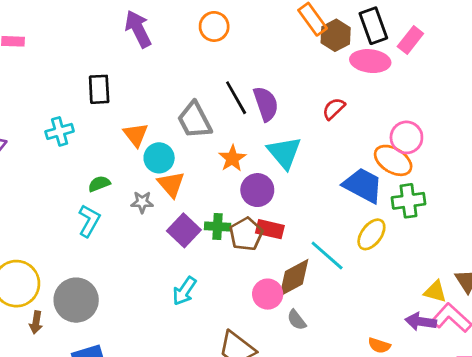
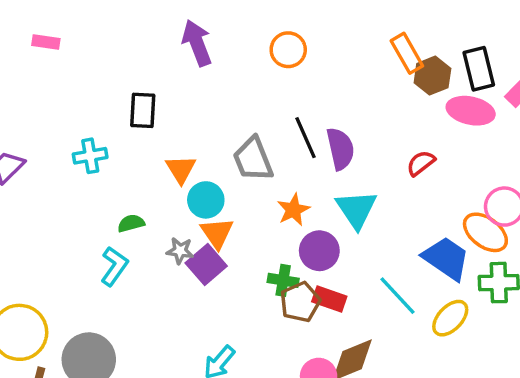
green cross: (218, 227) -> (283, 280), moved
purple square: (184, 230) -> (206, 265), moved
cyan line: (327, 256) -> (398, 296), moved

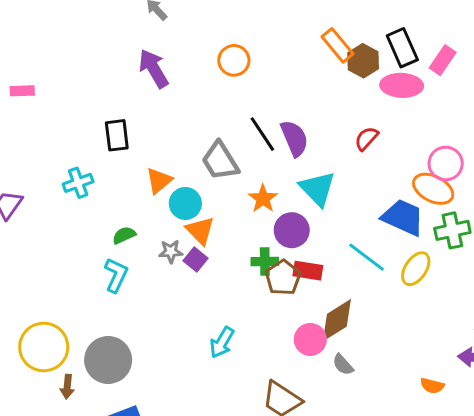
orange triangle: (181, 169) -> (159, 181), turned 32
purple square: (206, 265) -> (196, 259), size x0.7

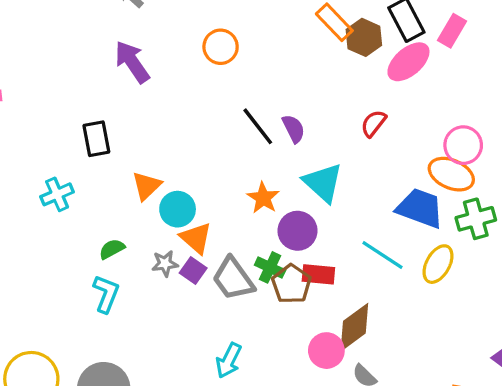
pink ellipse: (402, 85) -> (408, 62), turned -39
purple semicircle: (294, 138) -> (294, 129), size x0.7
gray trapezoid: (220, 161) -> (233, 279), moved
green cross: (265, 261) -> (270, 267), turned 30

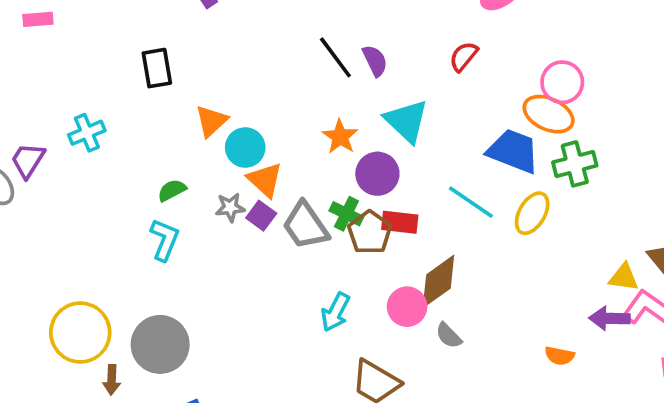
cyan cross: (57, 194) -> (87, 133), moved
cyan arrow: (229, 360) -> (335, 312), moved

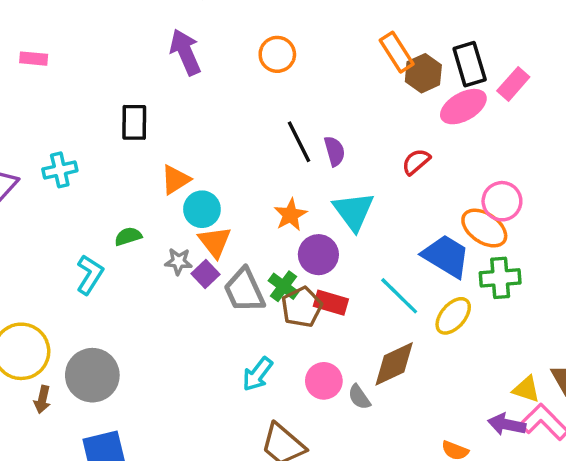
cyan L-shape: (165, 240) -> (90, 275), moved
brown diamond: (438, 281) -> (394, 364), moved
gray semicircle: (449, 336) -> (359, 397), moved

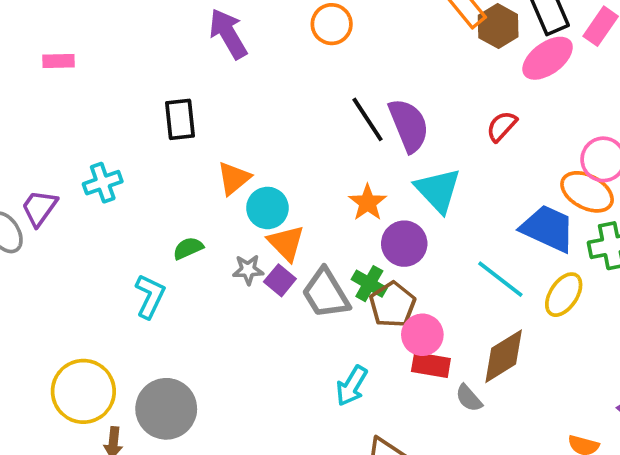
purple semicircle: (335, 151) -> (409, 125), size x1.6
red rectangle: (331, 303) -> (431, 365), moved
pink circle: (324, 381) -> (422, 335), moved

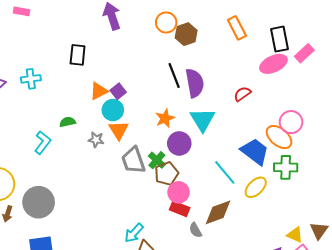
brown hexagon: (498, 26) -> (186, 34), moved
purple square: (280, 280) -> (118, 91), moved
cyan arrow: (352, 386) -> (134, 233), moved

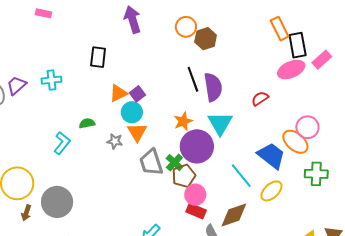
orange rectangle: (237, 28) -> (280, 29), moved
purple circle: (179, 143) -> (197, 146), size x1.4
green cross: (286, 167) -> (316, 174), moved

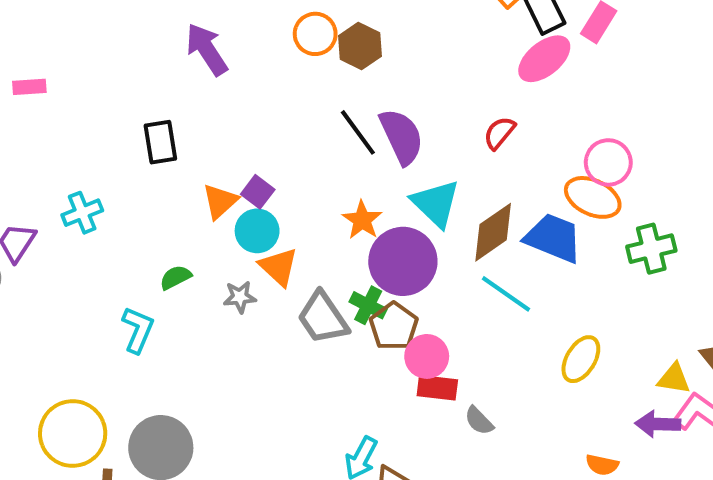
yellow ellipse: (271, 191) -> (581, 359), moved
brown diamond: (234, 215) -> (493, 232), moved

